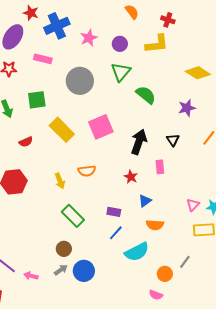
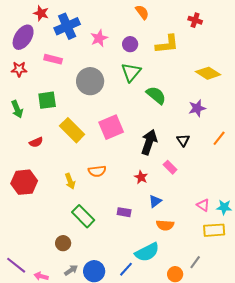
red cross: (168, 20) -> (195, 20), moved
pink rectangle: (160, 167) -> (170, 167), turned -40
pink triangle: (193, 205) -> (203, 205), turned -40
blue line: (116, 233) -> (126, 269), moved
brown circle: (64, 249) -> (63, 243), moved

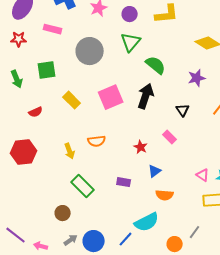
yellow rectangle: (72, 130) -> (72, 100), size x0.7
black arrow: (149, 142) -> (146, 96), moved

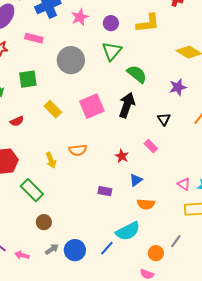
green rectangle: (83, 186) -> (32, 190), moved

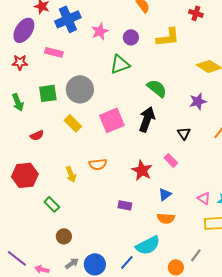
green triangle: (112, 51) -> (120, 64), moved, turned 30
gray circle: (71, 60) -> (80, 89), moved
red star: (122, 156) -> (142, 170), size x1.5
blue triangle: (136, 180) -> (165, 194), moved
green rectangle: (32, 190) -> (52, 204), size x0.7

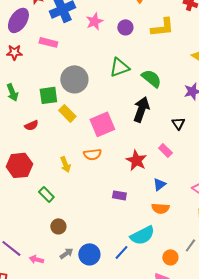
green triangle: (120, 64) -> (119, 67), moved
green square: (48, 93) -> (48, 95), moved
pink square: (112, 120) -> (102, 124), moved

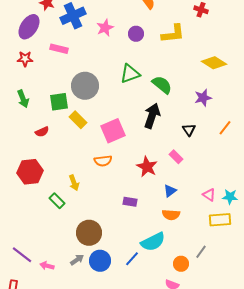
yellow arrow: (65, 164) -> (74, 183), moved
brown circle: (58, 226) -> (89, 233), moved, size x1.6

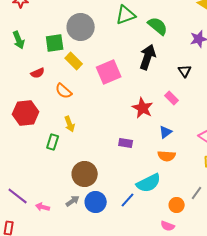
orange semicircle: (103, 161) -> (64, 91), moved, turned 48
green rectangle: (57, 201) -> (53, 142), turned 63

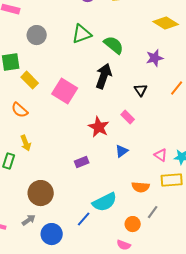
gray circle: (81, 27) -> (37, 35), moved, size x0.7
pink square: (109, 72) -> (65, 91), turned -35
purple rectangle: (126, 143) -> (82, 162), turned -32
orange semicircle: (167, 156) -> (141, 187), moved
blue circle: (96, 202) -> (52, 234), moved

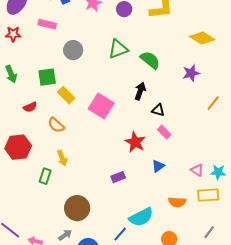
black arrow: (104, 76) -> (140, 91), size x0.7
black triangle: (141, 90) -> (158, 110), moved, turned -40
gray line: (153, 212) -> (209, 232), moved

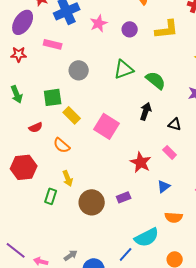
black triangle: (158, 110) -> (175, 124), moved
orange semicircle: (177, 202) -> (174, 217), moved
brown circle: (77, 208) -> (92, 202), moved

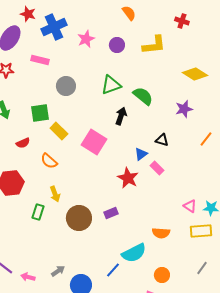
black arrow: (146, 111) -> (121, 116), moved
blue triangle: (164, 186) -> (141, 154), moved

